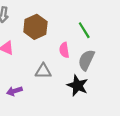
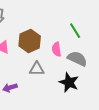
brown hexagon: (35, 27) -> (30, 41), moved
gray semicircle: (86, 60) -> (77, 59), turned 90

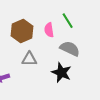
pink semicircle: (57, 49) -> (49, 30), moved

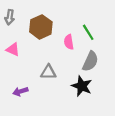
brown hexagon: (22, 31) -> (41, 27), moved
gray semicircle: (70, 49) -> (90, 61), turned 90

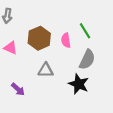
brown hexagon: (41, 27) -> (39, 38), moved
purple arrow: (20, 91) -> (18, 89), turned -120

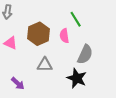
green line: (85, 31) -> (76, 19), moved

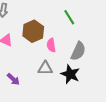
pink semicircle: (64, 36) -> (51, 45), moved
gray triangle: (45, 65) -> (45, 68), moved

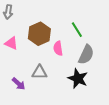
green line: (69, 17) -> (77, 30), moved
gray triangle: (45, 68) -> (39, 72), moved

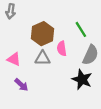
pink triangle: (11, 43) -> (14, 59), moved
gray triangle: (39, 72) -> (43, 58), moved

